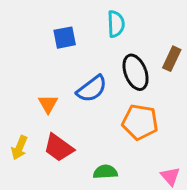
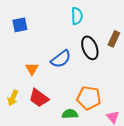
blue square: (65, 38) -> (20, 25), moved
orange pentagon: (140, 122) -> (89, 98), moved

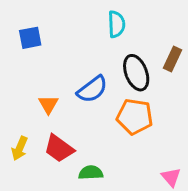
orange pentagon: (89, 98) -> (135, 117), moved
green semicircle: (70, 114) -> (91, 173), moved

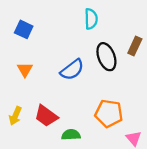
blue square: (30, 38) -> (24, 29), turned 36
orange triangle: (48, 104) -> (25, 70), moved
orange pentagon: (135, 117) -> (109, 113), moved

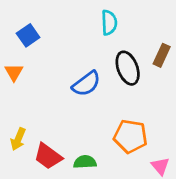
blue square: (24, 29) -> (28, 35), turned 30
orange triangle: (25, 70) -> (14, 72), moved
red trapezoid: (46, 116) -> (48, 156), moved

